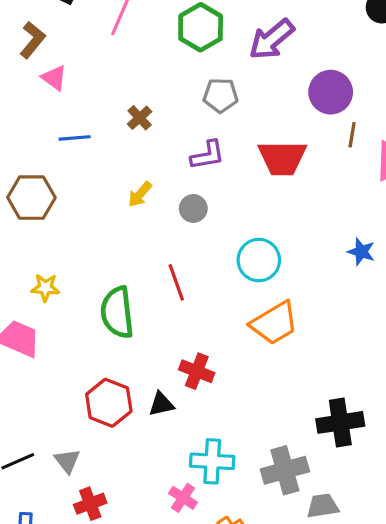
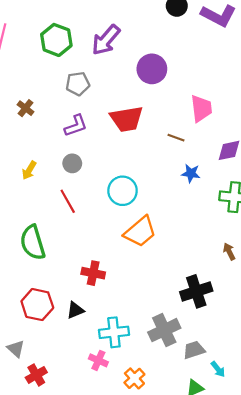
brown line: (352, 135) -> (176, 138), moved, turned -70
yellow arrow: (140, 194) -> (29, 170), moved
red line: (176, 282) -> (68, 201), moved
black triangle: (161, 404) -> (75, 310), moved

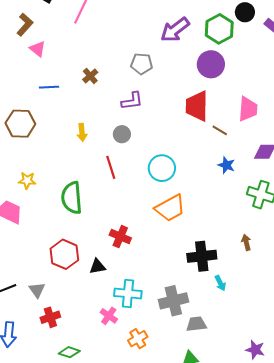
green hexagon: (56, 40) -> (219, 29), moved
red trapezoid: (127, 119) -> (197, 106), moved, turned 88
yellow arrow: (29, 170) -> (82, 132), turned -48
black cross: (196, 291) -> (202, 256), moved
cyan arrow: (218, 369) -> (220, 283), moved

